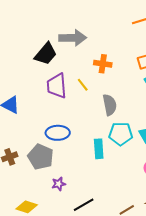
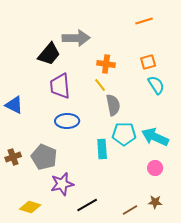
yellow line: (83, 85) -> (100, 85), moved
blue ellipse: (58, 133) -> (67, 121), moved
purple star: (59, 184) -> (62, 184), size x1.6

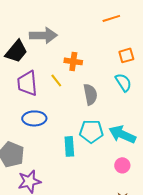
orange square: (148, 62) -> (126, 55), moved
yellow line: (100, 85) -> (56, 80), moved
gray semicircle: (113, 105) -> (90, 94), moved

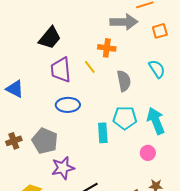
gray arrow: (43, 35) -> (124, 22), moved
orange square: (126, 55) -> (160, 31), moved
cyan arrow: (122, 134) -> (156, 121), turned 44
pink circle: (122, 165) -> (148, 153), moved

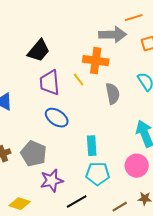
orange cross: (107, 48) -> (96, 61), size x1.4
blue ellipse: (68, 105) -> (57, 118), turned 35
cyan pentagon: (125, 118) -> (98, 174), moved
pink circle: (148, 153) -> (137, 166), size x1.5

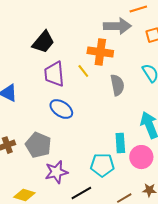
cyan rectangle: (92, 146) -> (120, 143), moved

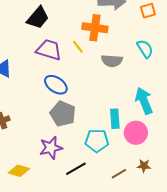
purple trapezoid: (54, 74) -> (49, 50), turned 112
gray semicircle: (117, 85) -> (112, 61), turned 105
gray pentagon: (38, 145) -> (63, 114), moved

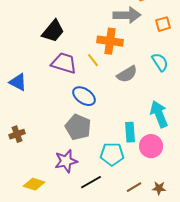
gray semicircle: (112, 61) -> (127, 74), turned -35
blue ellipse: (56, 85) -> (84, 96), moved
brown star: (144, 166) -> (159, 188), moved

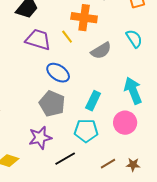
cyan rectangle: (130, 132) -> (93, 101), moved, turned 30

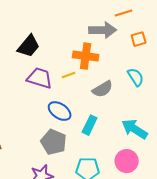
yellow line: (67, 37) -> (69, 75), turned -72
cyan arrow: (133, 91) -> (135, 129), turned -36
cyan rectangle: (93, 101) -> (90, 125), moved

